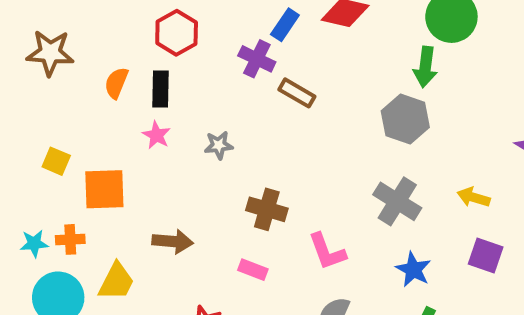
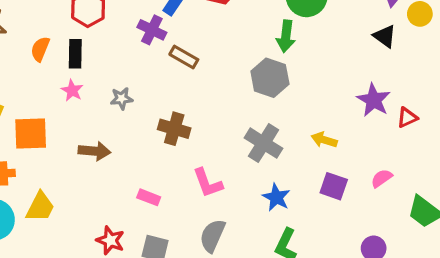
brown cross: (267, 209) -> (174, 129), moved
brown arrow: (173, 241) -> (94, 151), moved

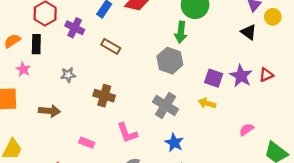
purple cross: (152, 30) -> (75, 28), moved
orange semicircle: (40, 49) -> (12, 41), turned 35
pink star: (72, 90) -> (23, 69), moved
red triangle: (407, 118) -> (266, 75), moved
purple square: (334, 186) -> (214, 78), moved

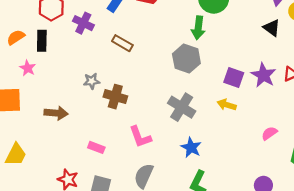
gray star: (68, 75) -> (92, 81), moved

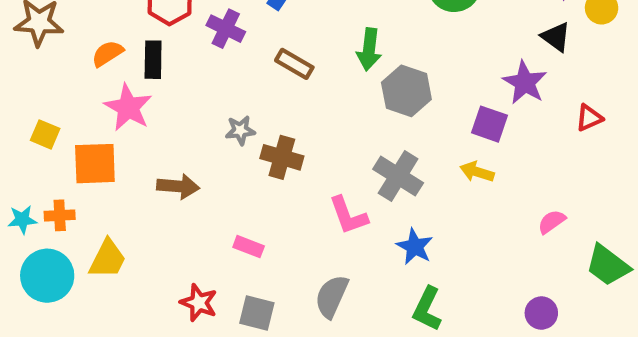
green arrow: (198, 28) -> (369, 49), moved
pink star: (28, 68) -> (128, 107), size x1.6
purple star: (263, 75) -> (525, 83), moved
pink L-shape: (140, 137) -> (348, 215), moved

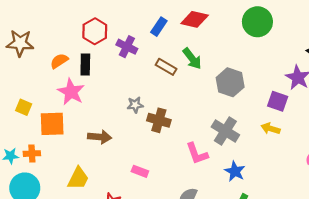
green arrow: (369, 49) -> (192, 59), moved, turned -45
yellow trapezoid: (107, 259) -> (78, 178), moved

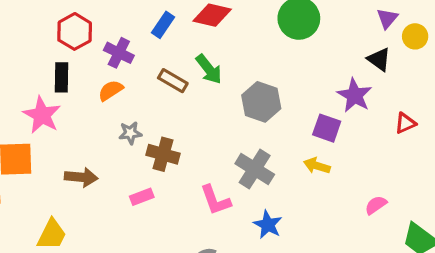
orange semicircle: (59, 61) -> (111, 90), moved
pink rectangle: (140, 171) -> (142, 197), moved, turned -42

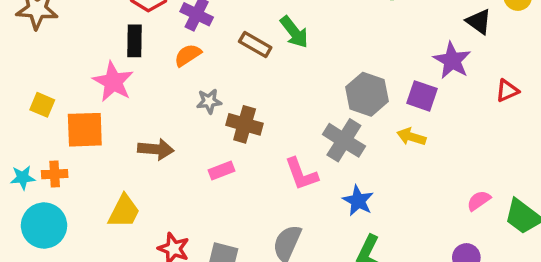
gray hexagon: (261, 102) -> (367, 94), moved
pink semicircle: (376, 205) -> (479, 201), moved

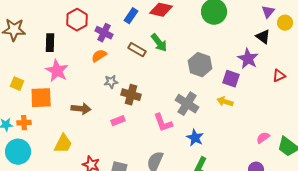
black rectangle: (135, 41) -> (50, 43), moved
gray hexagon: (367, 94) -> (200, 65), moved

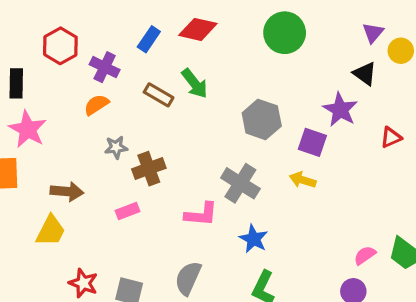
brown cross: (131, 95) -> (149, 169), turned -36
pink L-shape: (163, 123) -> (201, 214), turned -65
pink semicircle: (263, 138) -> (365, 255), moved
yellow trapezoid: (63, 144) -> (51, 231), moved

